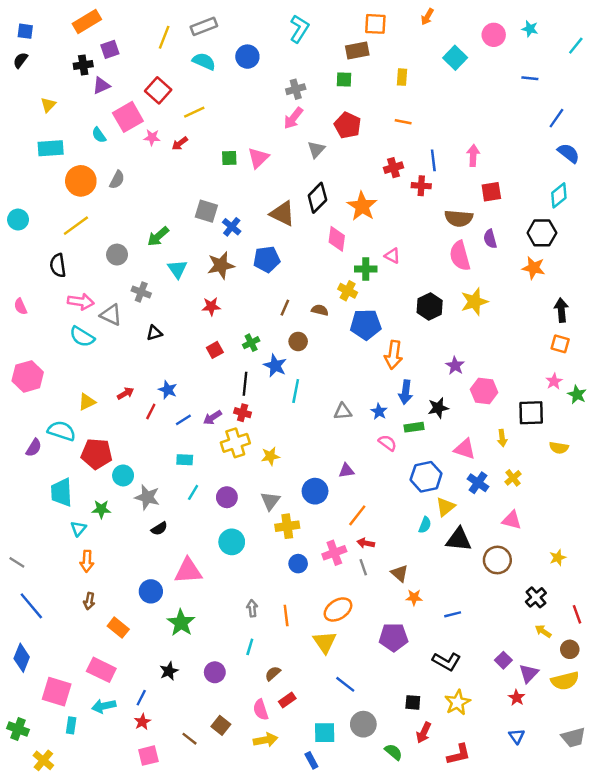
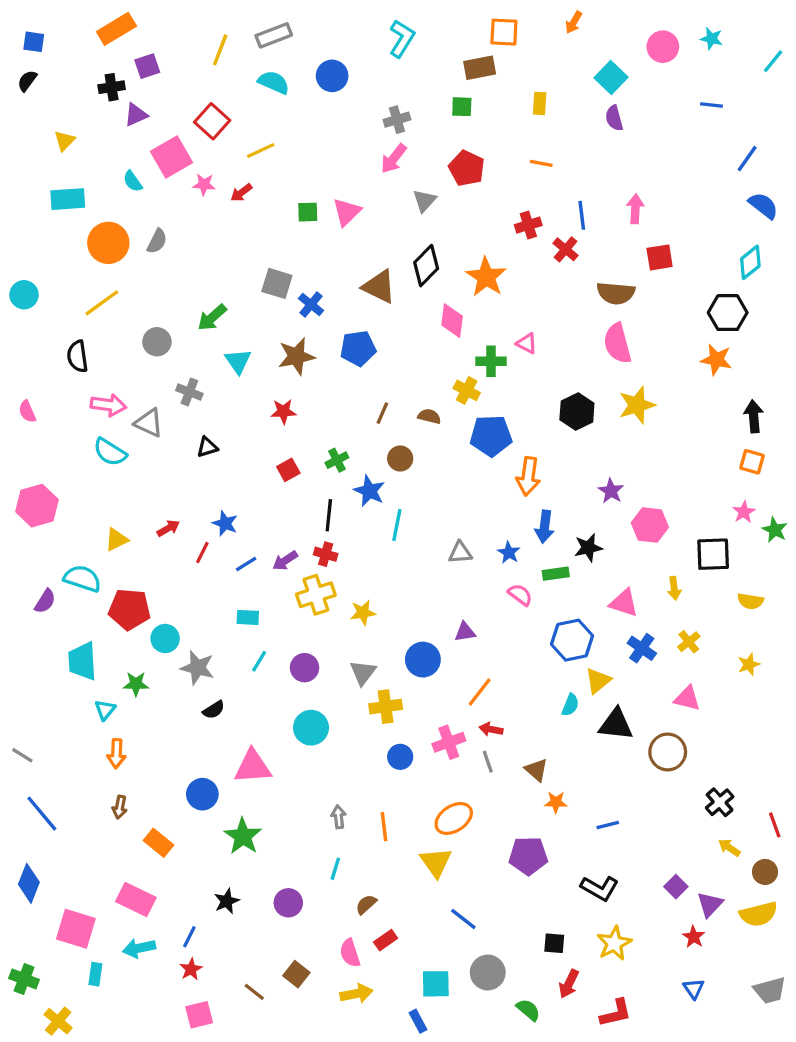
red cross: (421, 186) -> (566, 249), turned 36
purple semicircle: (490, 239) -> (614, 118), moved
yellow star: (558, 558) -> (749, 664), moved

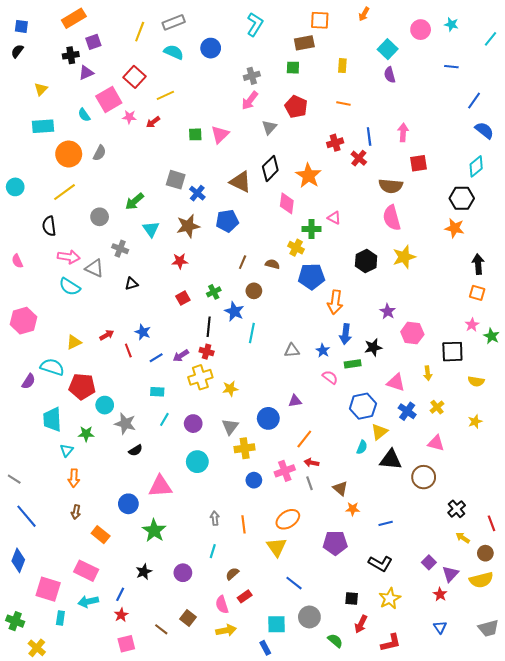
red line: (202, 553) -> (128, 351), turned -48

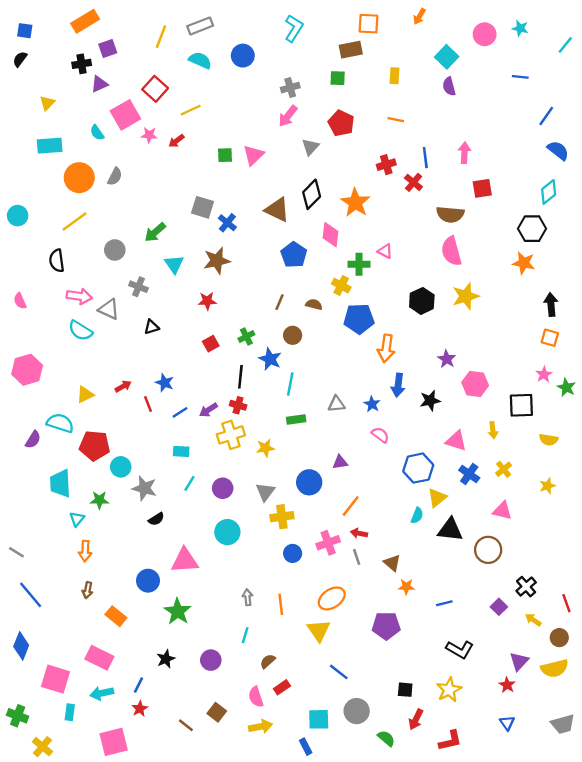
blue pentagon: (227, 221) -> (294, 255), moved, turned -30
green rectangle: (353, 364) -> (296, 419), moved
purple square: (429, 562) -> (499, 607), moved
black L-shape: (380, 563) -> (460, 649), moved
pink square: (126, 644) -> (114, 742), moved, size x1.4

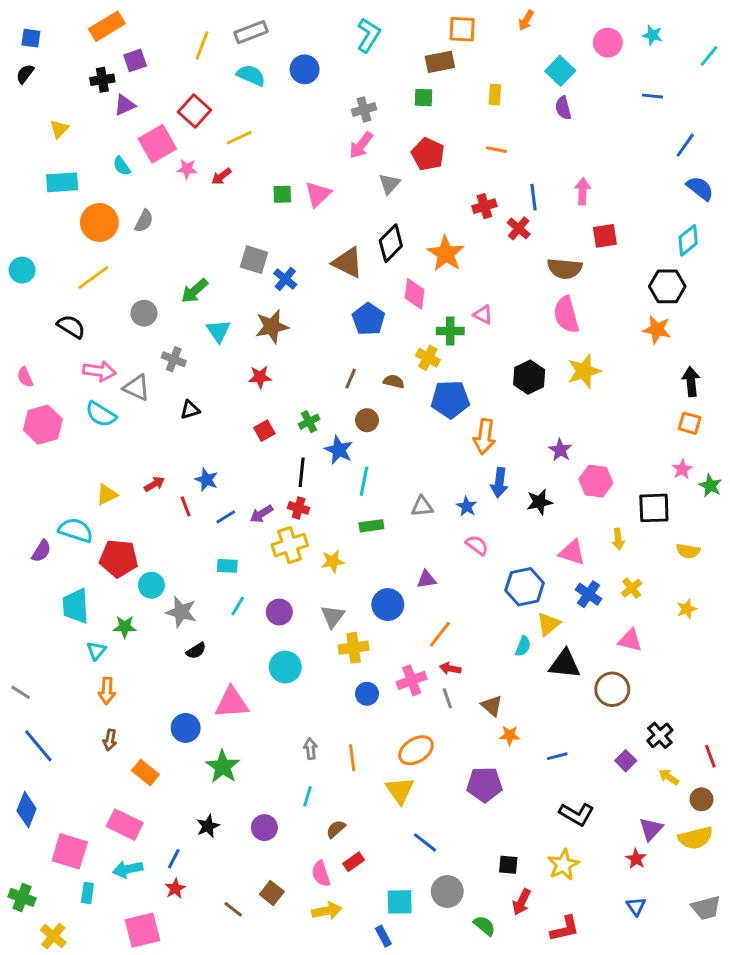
black semicircle: (57, 261) -> (71, 327), turned 130
pink hexagon: (27, 370) -> (43, 425), moved

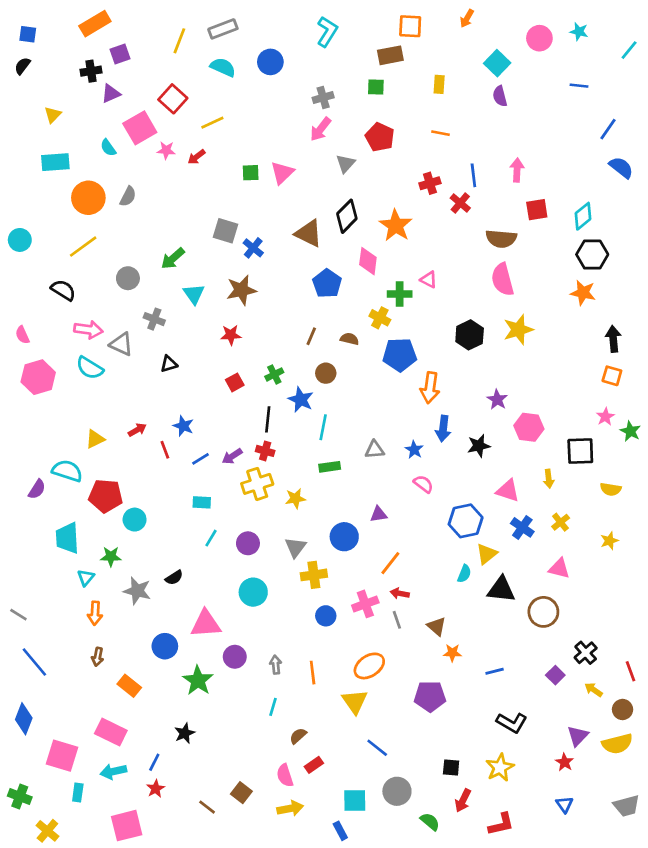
cyan diamond: (688, 240) -> (583, 216), moved
gray star: (181, 612) -> (137, 591), moved
purple circle: (264, 828) -> (235, 657), moved

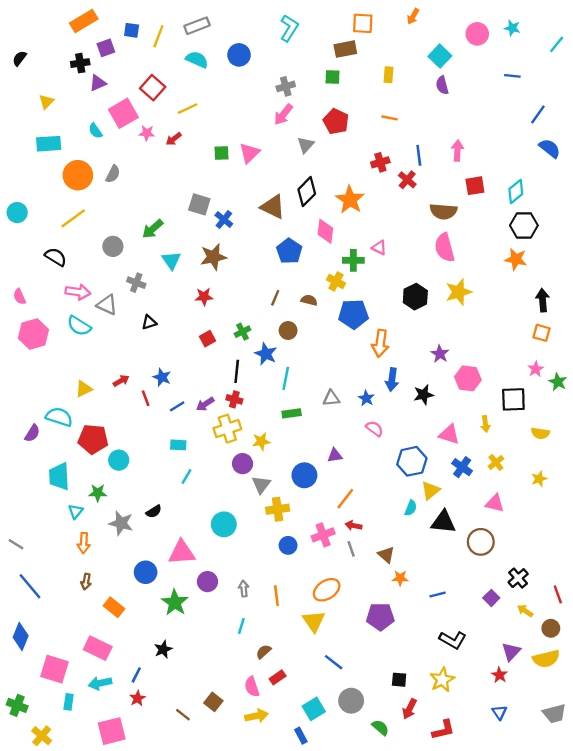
blue square: (28, 34) -> (132, 30), moved
purple circle: (248, 543) -> (243, 464), moved
cyan square: (355, 800) -> (314, 709), turned -30

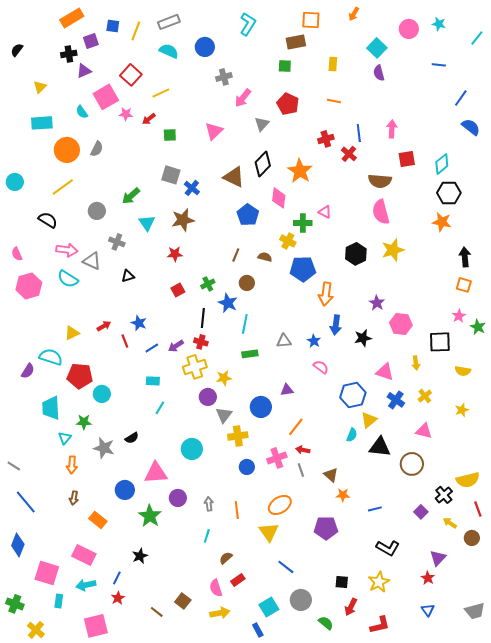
gray cross: (286, 86) -> (224, 77), moved
green square: (222, 153) -> (170, 135), moved
yellow semicircle: (546, 659) -> (468, 480), moved

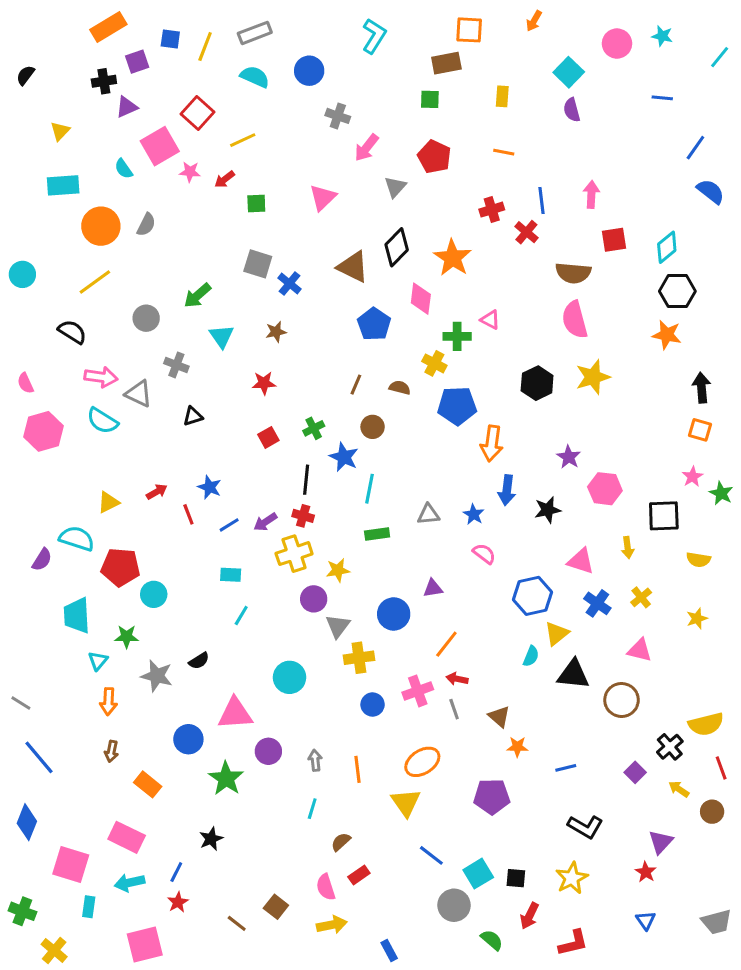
gray cross: (224, 77) -> (338, 116), turned 35
brown star: (183, 220) -> (276, 332), size x0.6
cyan square: (269, 607) -> (478, 874), moved

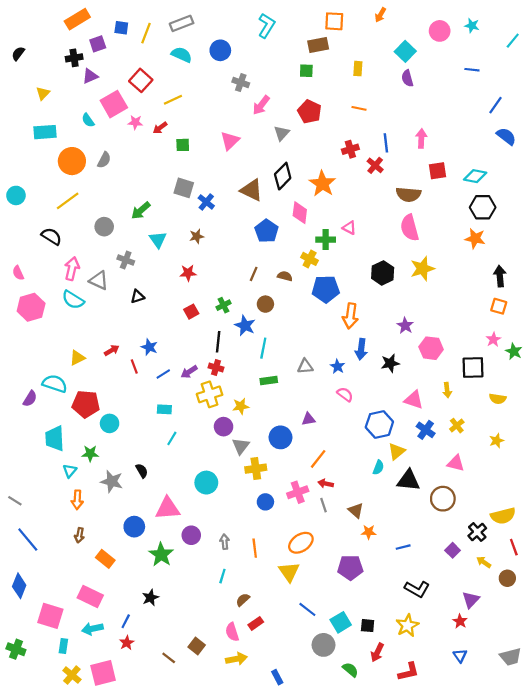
cyan diamond: (667, 247) -> (475, 176), turned 50
pink arrow: (101, 377) -> (72, 269), turned -85
black semicircle: (199, 661) -> (142, 471), turned -88
yellow cross: (54, 950) -> (72, 675), moved

